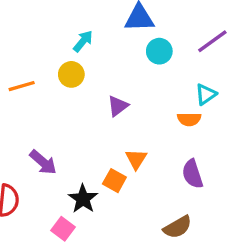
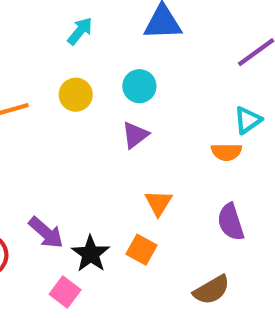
cyan arrow: (83, 41) -> (80, 31), moved
cyan circle: (159, 51) -> (139, 86), moved
purple arrow: (43, 162) -> (46, 233), moved
orange square: (114, 181) -> (142, 250), moved

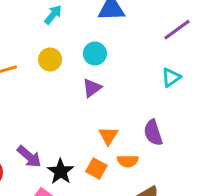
orange semicircle: (226, 152) -> (128, 161), moved
purple semicircle: (231, 222) -> (153, 133), moved

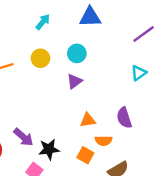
orange triangle: (108, 136) -> (88, 120), turned 49
orange square: (96, 168) -> (85, 155), moved
black star: (61, 171) -> (49, 149), turned 30

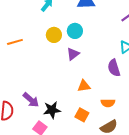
yellow circle: (40, 58) -> (54, 35), moved
purple semicircle: (124, 118) -> (114, 68), moved
orange semicircle: (104, 141) -> (108, 103), moved

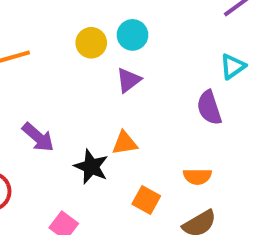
orange triangle: (84, 86) -> (125, 143), moved
purple arrow: (31, 100) -> (38, 137), moved
black star: (52, 110) -> (91, 167), moved, turned 30

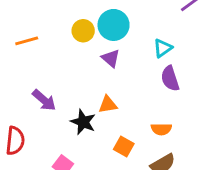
cyan circle: (133, 35) -> (114, 25), size x1.4
cyan triangle: (233, 66) -> (163, 48), moved
purple triangle: (129, 80) -> (111, 58), turned -42

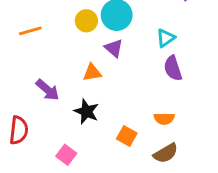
orange triangle: (108, 105) -> (92, 73), moved

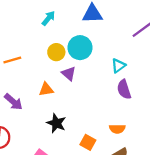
purple triangle: (114, 48) -> (69, 74), moved
orange triangle: (92, 73) -> (46, 89), moved
purple arrow: (48, 90) -> (13, 102), moved

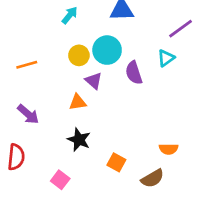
cyan triangle: (118, 66) -> (166, 58), moved
orange triangle: (46, 89) -> (78, 102), moved
purple semicircle: (124, 89) -> (134, 73), moved
orange semicircle: (117, 129) -> (169, 149), moved

